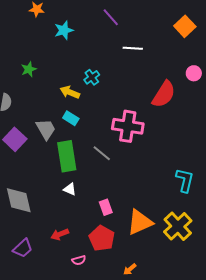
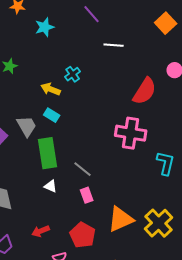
pink cross: (128, 126) -> (131, 133), moved
gray line: (102, 153) -> (83, 169), moved
cyan L-shape: (185, 180) -> (166, 163), moved
pink rectangle: (106, 207) -> (87, 195), moved

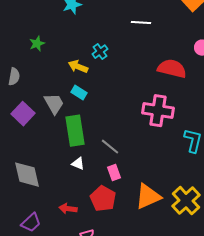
red semicircle: (145, 91) -> (172, 69), turned -108
red arrow: (41, 231) -> (68, 209), turned 30
red pentagon: (83, 235) -> (103, 199), moved

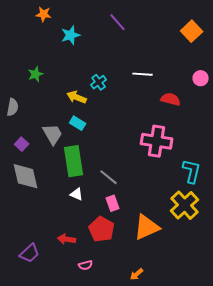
white line: (141, 23) -> (143, 74), moved
red semicircle: (172, 69) -> (171, 99), size x0.7
purple square: (23, 114) -> (22, 144), size x0.6
gray diamond: (27, 175) -> (26, 176), moved
yellow cross: (186, 201) -> (185, 205), moved

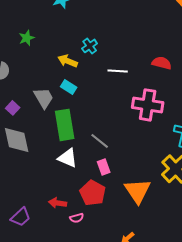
white line: (143, 74) -> (118, 71), moved
white triangle: (77, 194) -> (68, 158), size x1.5
orange triangle: (147, 227) -> (138, 191), turned -40
pink semicircle: (86, 265) -> (77, 218), moved

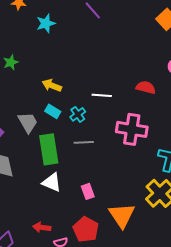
cyan cross: (90, 46) -> (78, 114), moved
gray line: (100, 141) -> (84, 142), moved, turned -42
red pentagon: (93, 193) -> (86, 229), moved

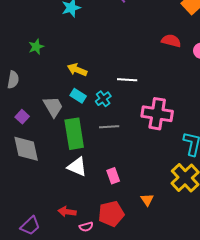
red semicircle: (146, 87) -> (171, 41), moved
orange triangle: (122, 215) -> (147, 200), size x0.5
red pentagon: (86, 229) -> (111, 214), turned 30

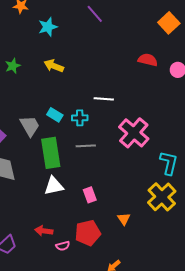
yellow arrow: (77, 70) -> (54, 66), moved
cyan cross: (103, 99) -> (80, 118), turned 35
pink cross: (157, 114) -> (134, 133), turned 32
white triangle: (77, 167) -> (54, 186), turned -35

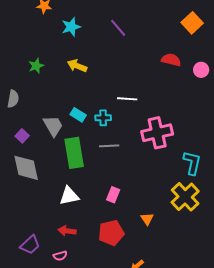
purple line: (95, 14) -> (118, 28), moved
pink cross: (134, 133) -> (157, 133), turned 36
white triangle: (54, 186) -> (69, 196), moved
pink rectangle: (90, 195) -> (113, 195), turned 42
pink semicircle: (63, 246) -> (60, 256), moved

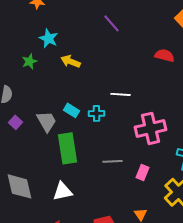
cyan star: (71, 27) -> (48, 38), moved, turned -30
purple square: (22, 136) -> (16, 122), moved
gray line: (109, 146) -> (112, 161), moved
gray diamond: (26, 168) -> (20, 186), moved
pink rectangle: (113, 195) -> (142, 172), moved

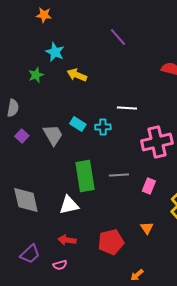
green rectangle: (68, 148) -> (85, 176), moved

